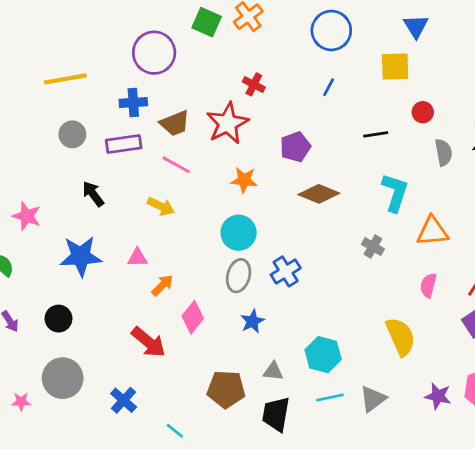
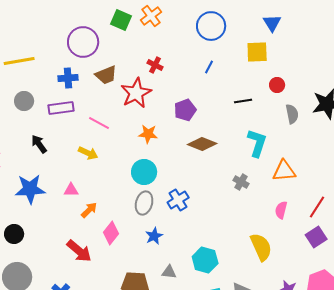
brown trapezoid: (175, 123) -> (106, 75), moved

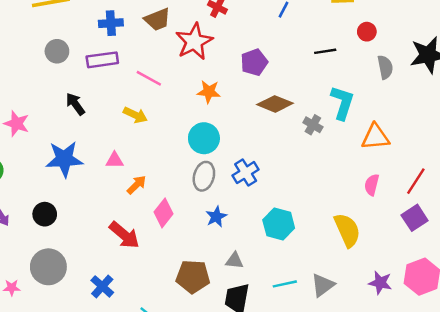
gray cross: (241, 182) -> (313, 125), moved
cyan hexagon: (205, 260) -> (279, 224), moved

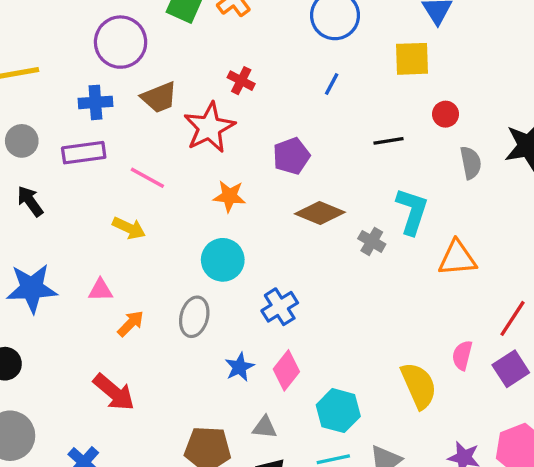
black arrow: (75, 104) -> (30, 201), moved
gray ellipse: (204, 176) -> (194, 317), moved
pink semicircle: (372, 185) -> (462, 355), moved
pink diamond: (164, 213) -> (286, 370), moved
cyan hexagon: (279, 224) -> (338, 411), moved

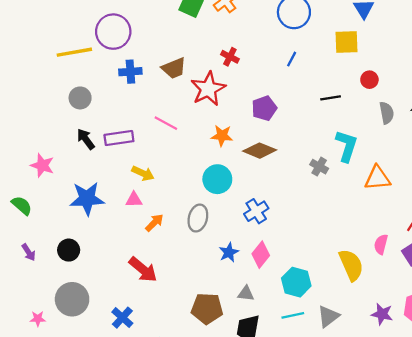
purple circle: (121, 42) -> (113, 32), moved
purple rectangle: (84, 153) -> (119, 138), moved
brown diamond: (320, 213) -> (260, 151), moved
yellow arrow: (129, 228) -> (143, 173), moved

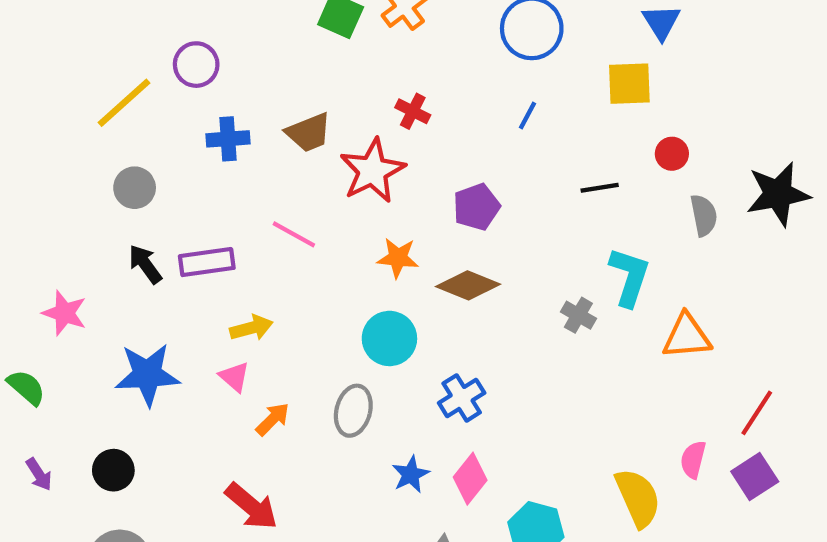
purple circle: (113, 32) -> (196, 65), size x0.7
yellow line: (74, 52) -> (124, 103), turned -32
yellow arrow: (143, 173) -> (251, 328), turned -40
pink triangle: (134, 200) -> (234, 377), turned 42

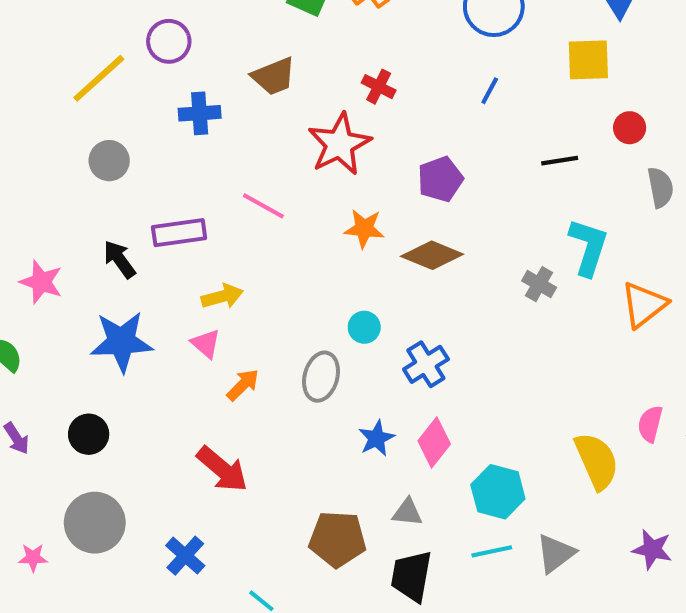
brown trapezoid: (309, 132) -> (274, 76), moved
black arrow: (145, 264) -> (119, 259), moved
orange triangle: (687, 336) -> (644, 305), turned -33
cyan circle: (389, 338) -> (364, 327), moved, size x0.6

